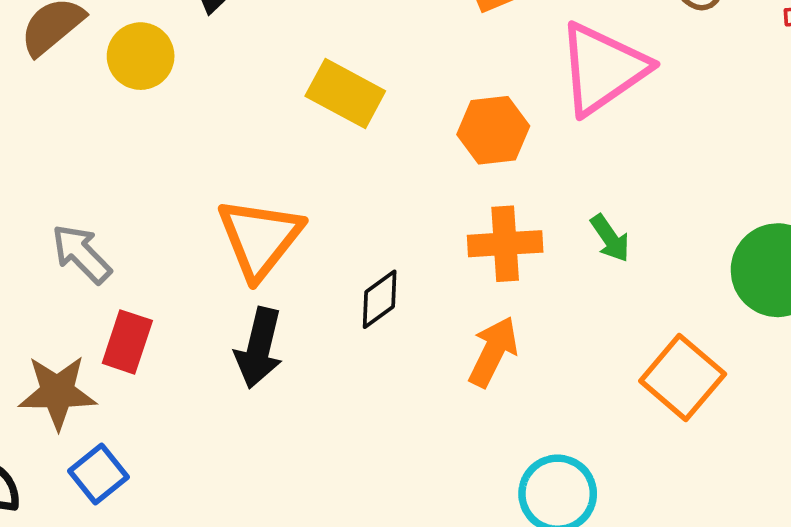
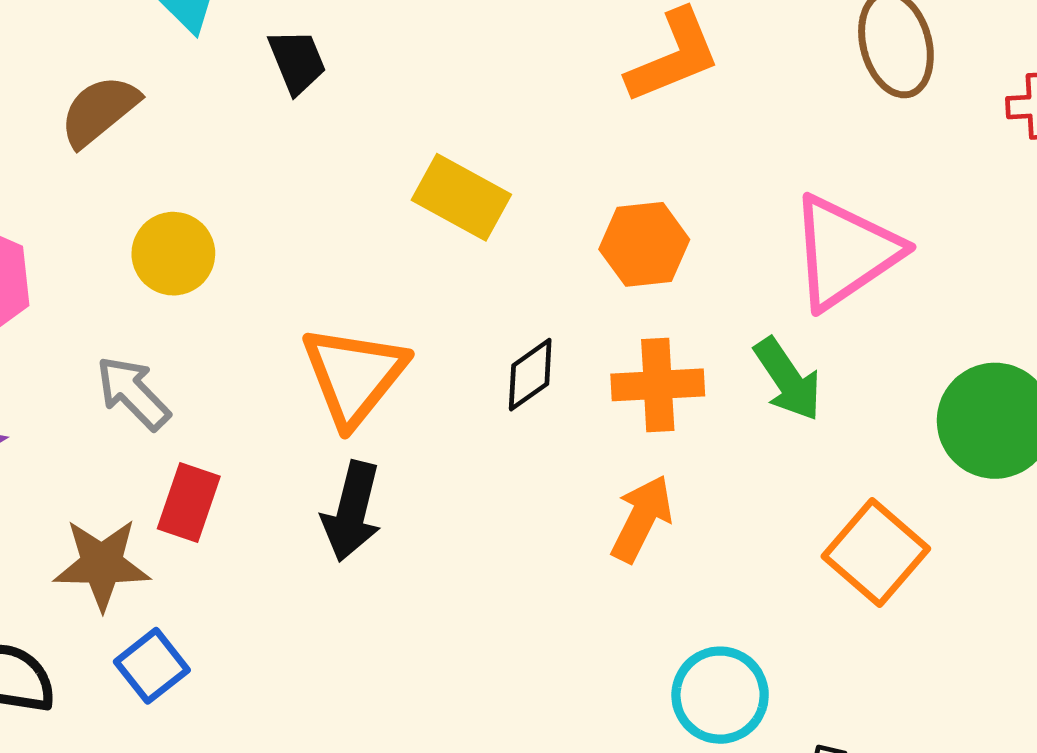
yellow circle: (141, 56) -> (173, 254), moved
pink triangle: (603, 69) -> (845, 252), moved
green arrow: (610, 238) -> (788, 379), size x1.4
black diamond: (380, 299) -> (530, 375), moved

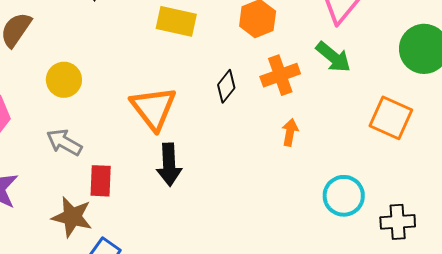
orange arrow: (642, 519) -> (290, 132), size x0.7
brown star: (102, 564) -> (72, 217), turned 30

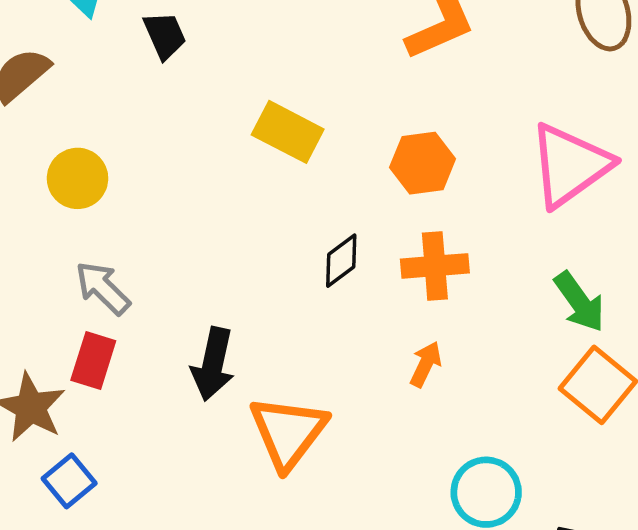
green arrow: (333, 57) -> (579, 302), moved
orange triangle: (153, 108) -> (288, 432), moved
gray arrow: (64, 142) -> (103, 288), moved

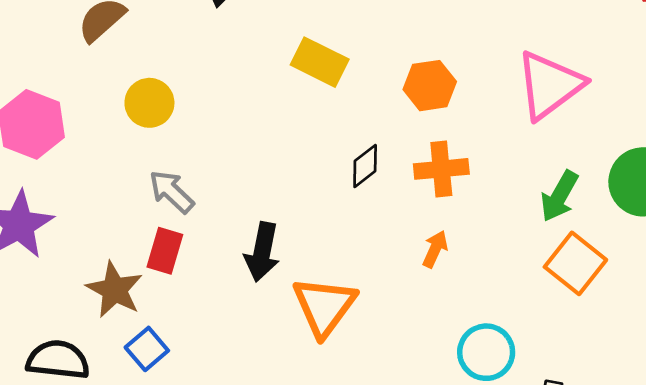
green arrow: (579, 302) -> (559, 196), turned 66

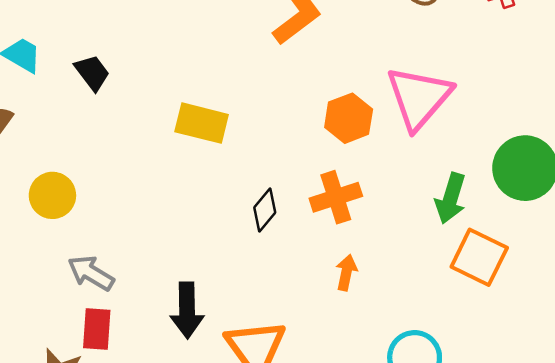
orange hexagon: (430, 86) -> (349, 118), moved

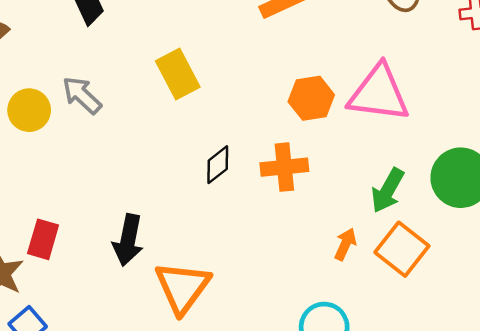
pink triangle: (419, 98) -> (379, 93), turned 44
yellow rectangle: (202, 123) -> (178, 74), turned 36
orange arrow: (346, 272) -> (345, 244), moved
gray arrow: (91, 273) -> (82, 95), moved

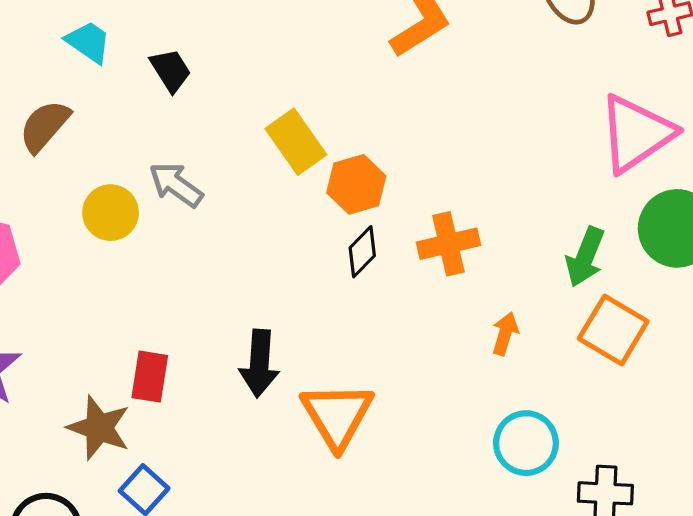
pink triangle: (379, 93) -> (636, 133), moved, turned -34
orange hexagon: (311, 98) -> (356, 184), moved
orange arrow: (345, 244) -> (505, 334), moved

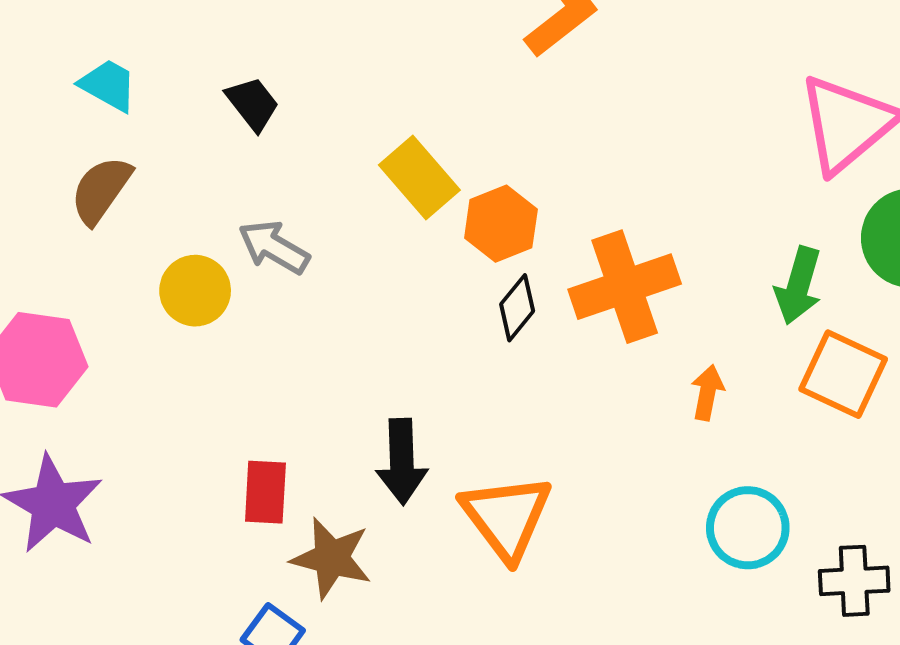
cyan trapezoid: (88, 42) -> (108, 85), moved
orange cross: (448, 244) -> (625, 287), size x1.4
brown star: (99, 428) -> (331, 558), moved

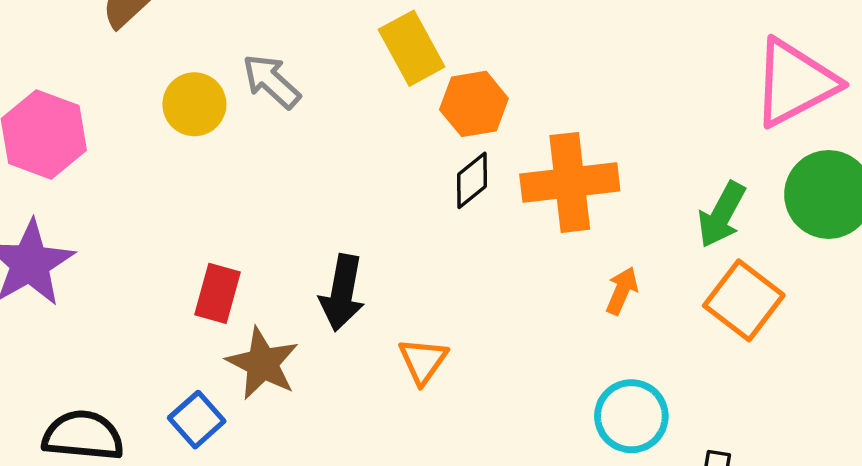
orange triangle: (506, 517) -> (423, 361), size x0.6

